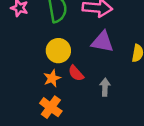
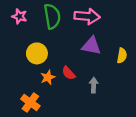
yellow circle: (58, 51) -> (37, 53), moved
orange cross: (51, 107) -> (30, 102), moved

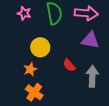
orange star: (48, 77) -> (30, 69), moved
gray arrow: (94, 85) -> (92, 76), size x1.5

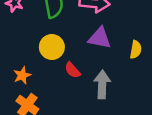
yellow circle: (40, 47) -> (52, 47), moved

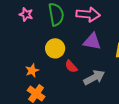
gray arrow: (102, 84) -> (94, 77), turned 60

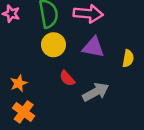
yellow circle: (55, 48) -> (53, 45), moved

